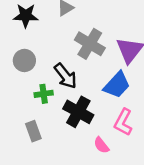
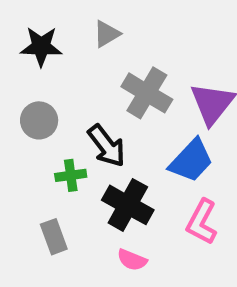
pink semicircle: (101, 145) -> (132, 260), moved, turned -30

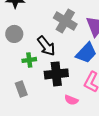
black cross: (128, 205) -> (56, 74), turned -35
pink semicircle: (132, 260) -> (71, 100), moved

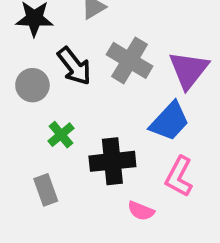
black arrow: (46, 46) -> (74, 66), moved
green cross: (29, 60) -> (61, 135), turned -32

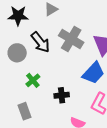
black cross: (112, 161) -> (62, 95), size x0.6

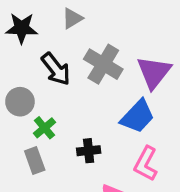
gray circle: (17, 53) -> (20, 102), moved
gray rectangle: (24, 111) -> (35, 160), moved

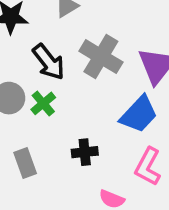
green cross: (44, 128) -> (43, 103), moved

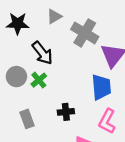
gray cross: (101, 57) -> (85, 33), moved
blue trapezoid: (139, 114) -> (101, 87), turned -48

